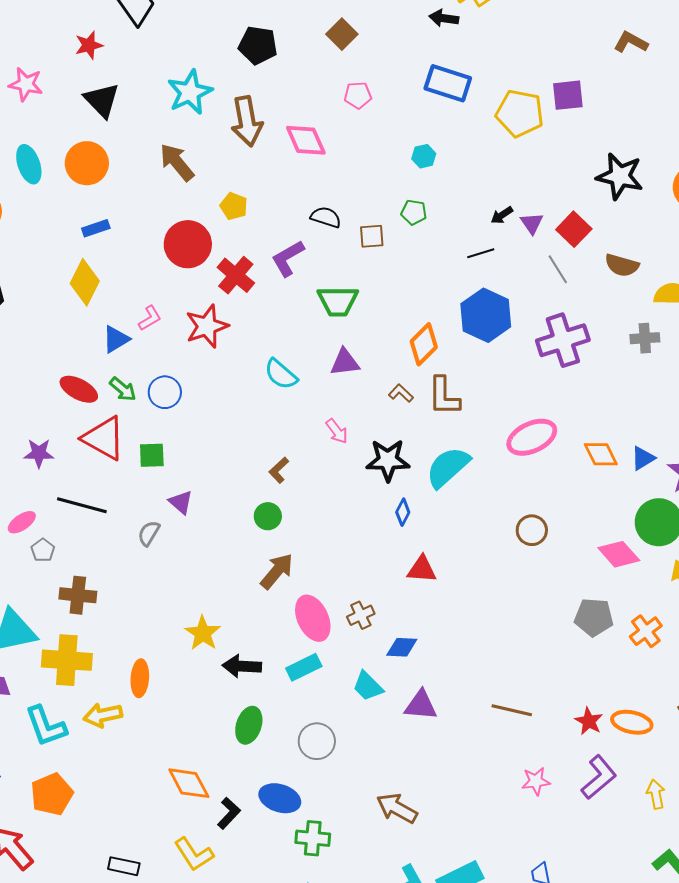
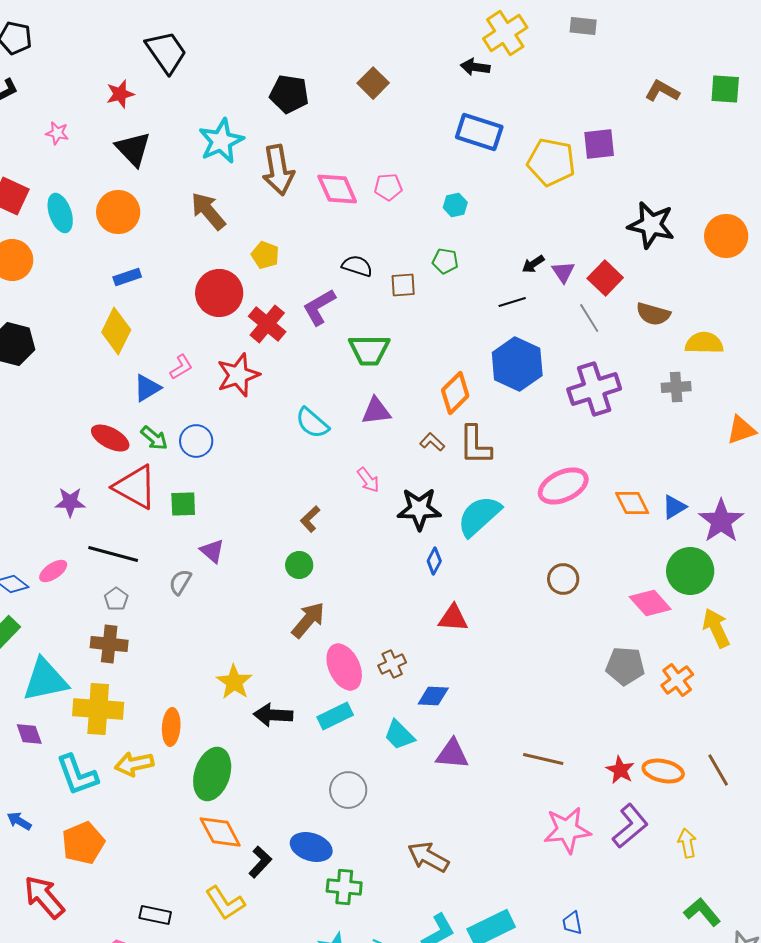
pink star: (26, 84) -> (57, 133), size x0.7
pink pentagon: (358, 95) -> (388, 187), moved
gray pentagon: (43, 550) -> (116, 599), moved
green ellipse: (249, 725) -> (212, 774), moved, size x1.4
pink star: (536, 781) -> (567, 830), size x1.6

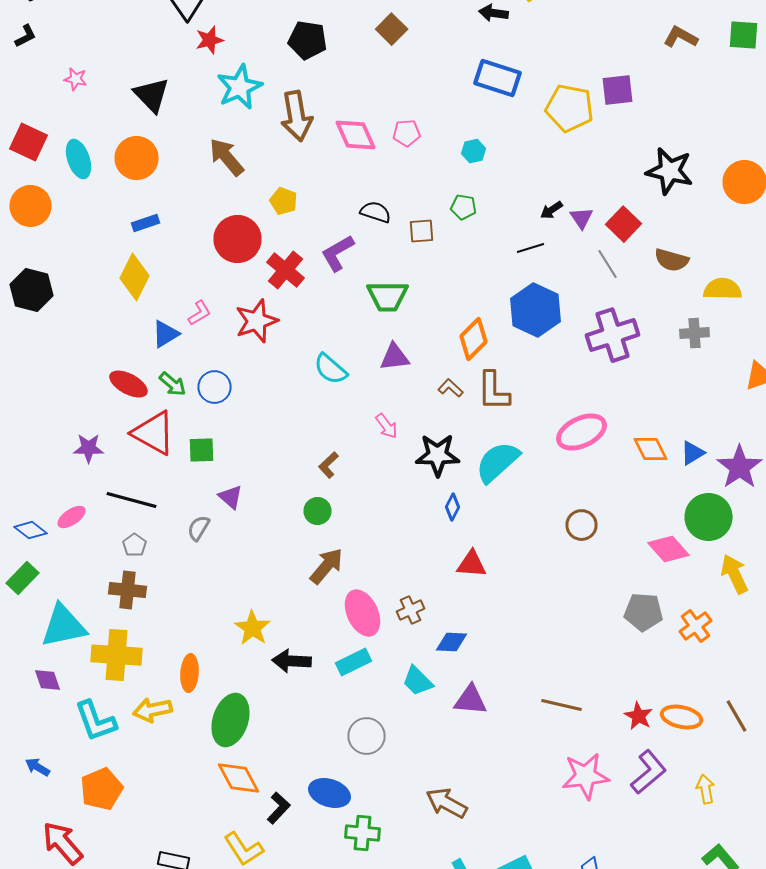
red star: (120, 94) -> (210, 40), moved

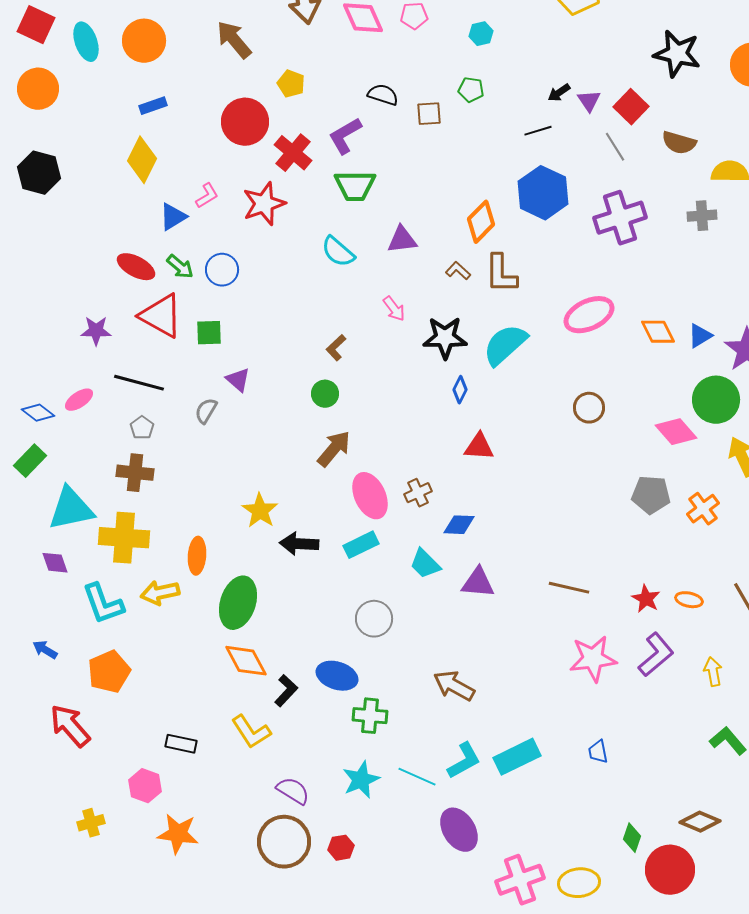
green trapezoid: (388, 296) -> (355, 186), moved
orange ellipse: (682, 717) -> (689, 600), size x0.7

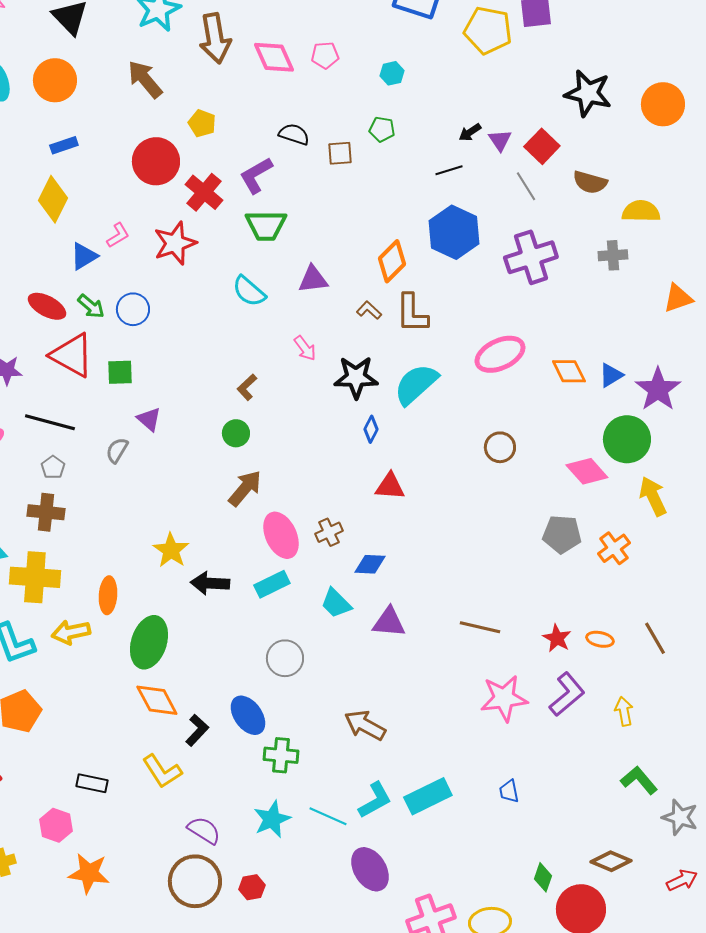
blue ellipse: (337, 676) -> (248, 715), turned 36

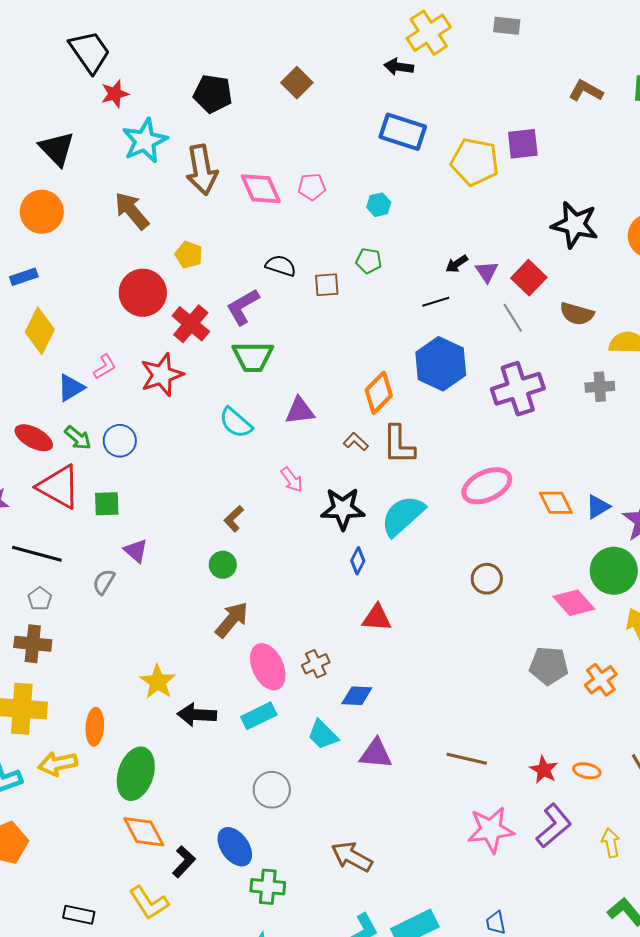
blue rectangle: (64, 145) -> (24, 277), moved

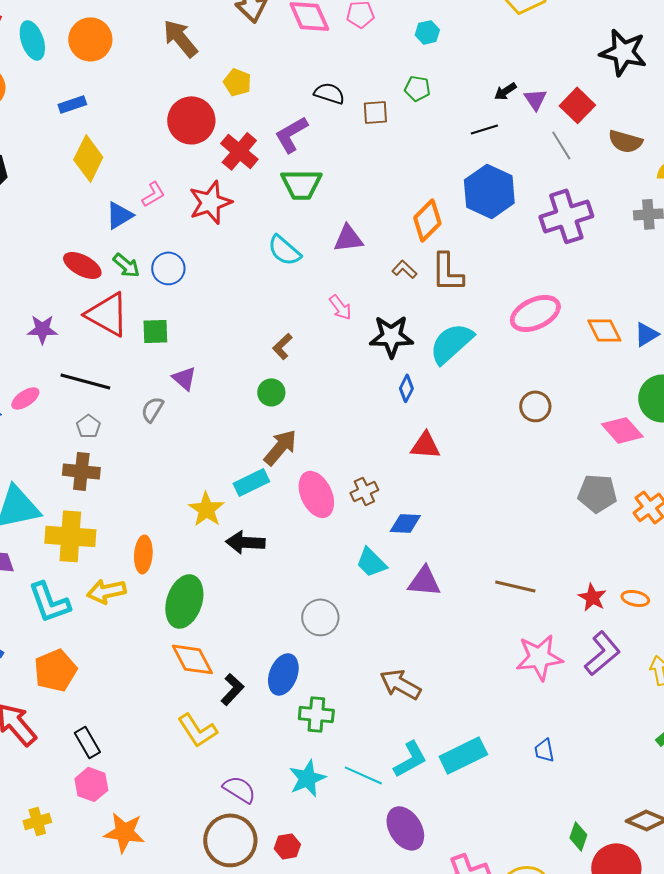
cyan rectangle: (259, 716) -> (251, 482), moved
blue ellipse: (235, 847) -> (283, 674), turned 57
black rectangle: (79, 915) -> (87, 742), moved, turned 48

